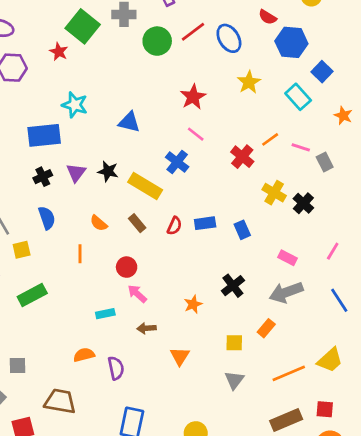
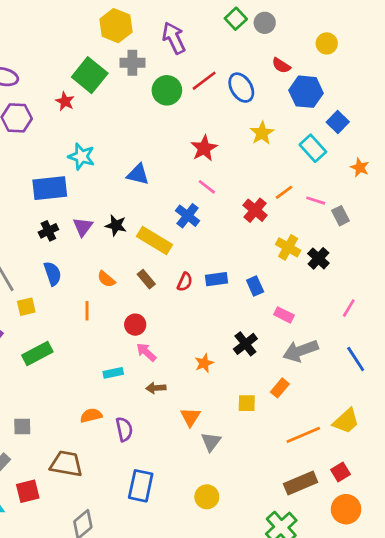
pink rectangle: (287, 258) -> (284, 315), moved
gray triangle: (234, 380) -> (211, 442), moved
red square: (325, 409) -> (341, 472), turned -36

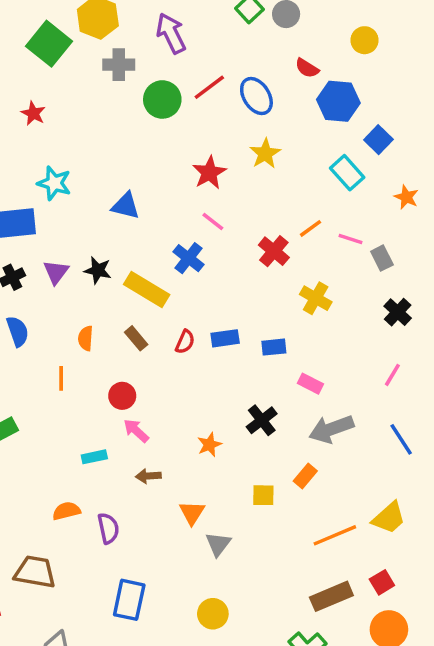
green square: (90, 75) -> (49, 44), moved
yellow star: (262, 133) -> (265, 154), moved
black cross: (318, 258) -> (398, 312), moved
orange semicircle: (106, 279) -> (86, 338), turned 54
blue rectangle: (255, 286) -> (274, 347), turned -72

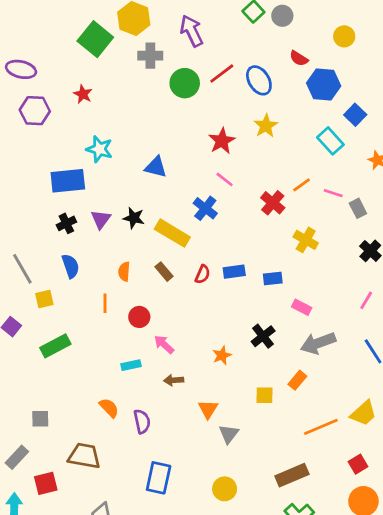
red circle: (122, 396) -> (139, 317), moved
orange semicircle: (66, 511) -> (109, 408), turned 60
brown rectangle: (331, 596) -> (292, 475), moved

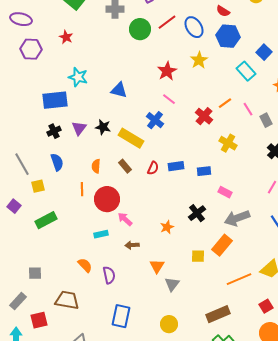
blue hexagon: (324, 85) -> (228, 36), moved
pink line: (333, 193) -> (248, 109), turned 40
red circle: (139, 317) -> (107, 199), size x1.6
orange rectangle: (297, 380) -> (222, 245), size x1.5

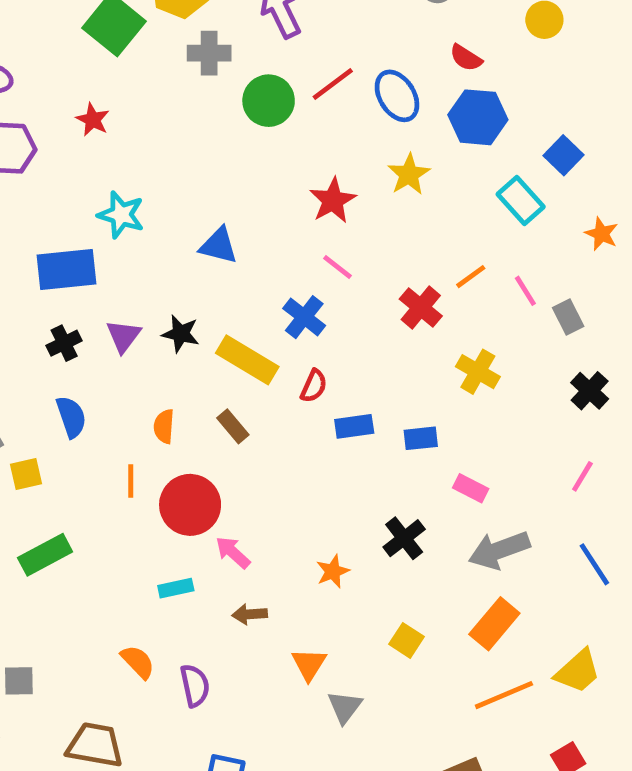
red semicircle: (153, 168) -> (314, 386), moved
orange rectangle: (222, 245) -> (494, 624), moved
yellow square: (198, 256) -> (406, 640), turned 32

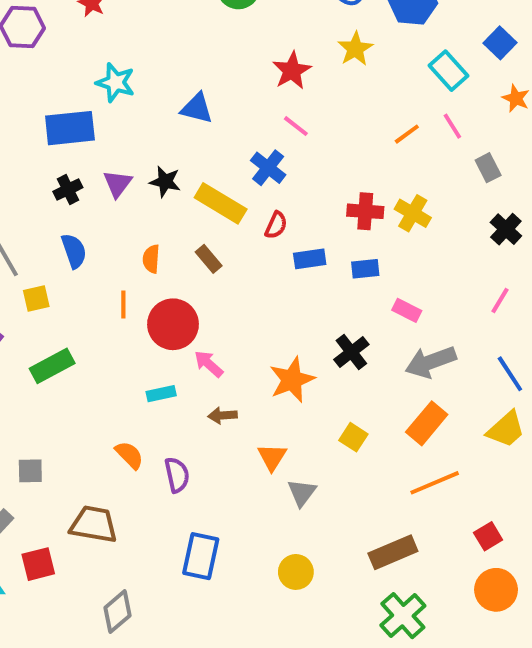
blue square: (563, 155) -> (500, 43), moved
pink line: (525, 291) -> (452, 126), moved
red cross: (421, 308) -> (365, 211), moved, turned -36
orange star: (333, 571) -> (292, 380), size x1.6
yellow trapezoid: (578, 671) -> (506, 429), moved

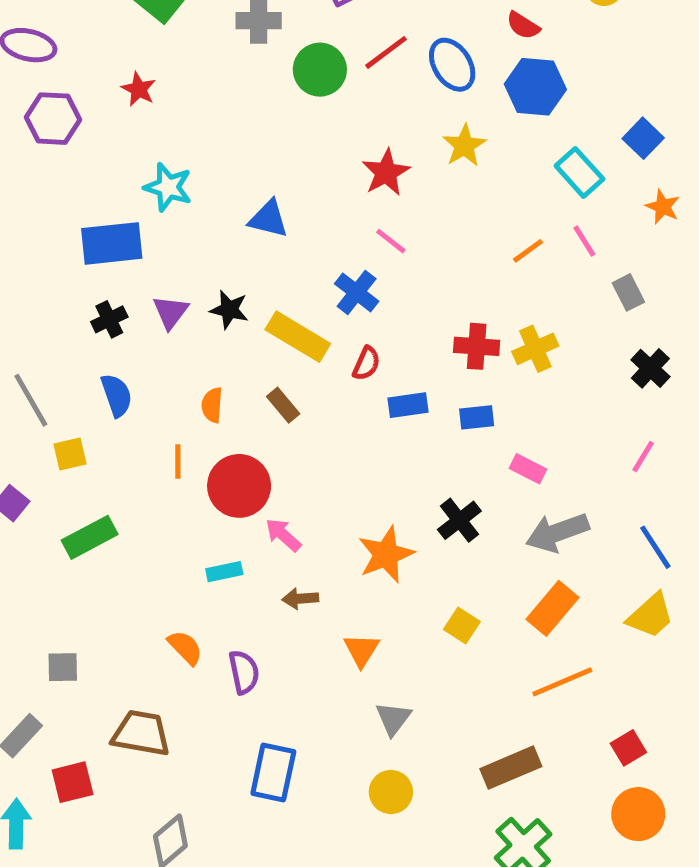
yellow cross: (413, 213) -> (535, 349), turned 36
gray triangle: (302, 493) -> (393, 719), moved

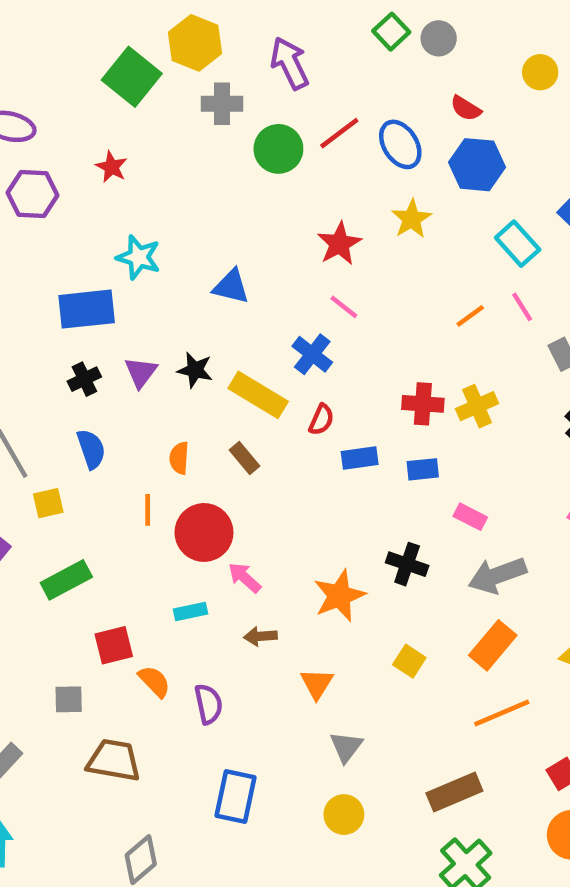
black cross: (459, 520) -> (407, 564), turned -33
gray square: (63, 667) -> (69, 699), moved
red square: (73, 782) -> (114, 645), moved

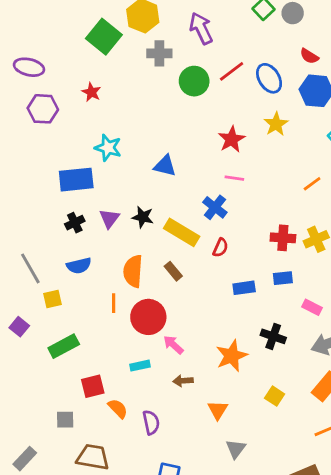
pink line: (344, 307) -> (234, 178), turned -30
blue semicircle: (91, 449) -> (79, 266), turned 95
orange semicircle: (179, 458) -> (133, 271), size x1.6
blue rectangle: (360, 458) -> (244, 288), moved

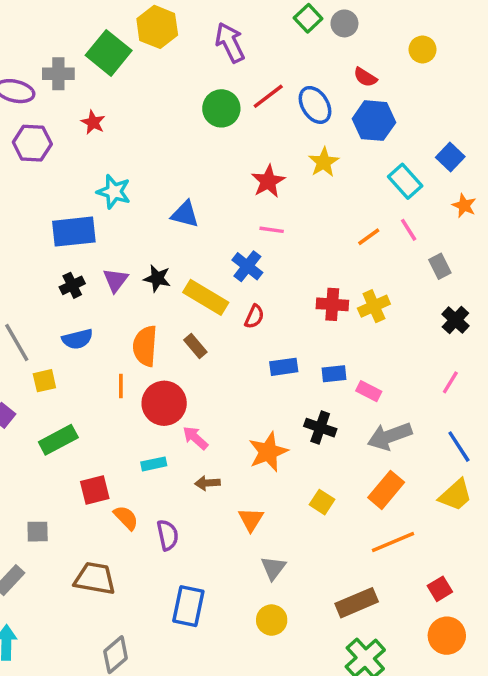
gray cross: (159, 53) -> (58, 74), moved
blue rectangle: (283, 278) -> (334, 374), moved
gray square: (65, 420) -> (38, 532), moved

